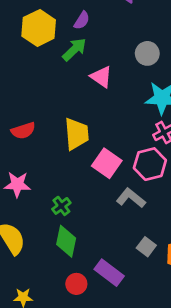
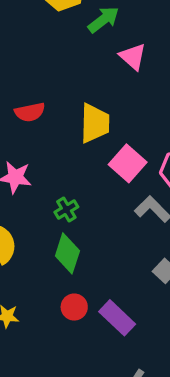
purple rectangle: (109, 273) -> (117, 318), moved

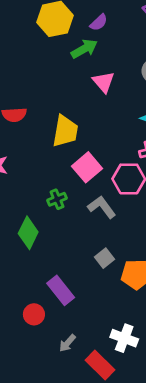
green cross: (66, 209) -> (57, 199), moved
red circle: (74, 307) -> (34, 314), moved

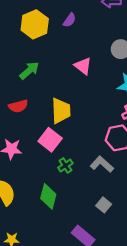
green arrow: (84, 49) -> (29, 70), moved
pink square: (87, 167) -> (50, 140), moved
gray square: (105, 258) -> (104, 205), moved

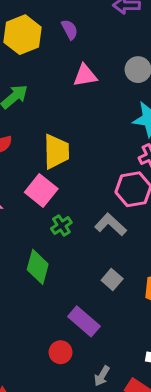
purple semicircle: (69, 20) -> (70, 29), turned -64
pink triangle: (83, 66) -> (85, 75), moved, turned -48

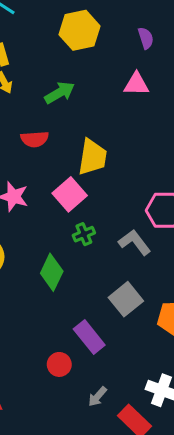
purple semicircle: (70, 29) -> (146, 38), moved
gray square: (112, 279) -> (126, 299), size x1.5

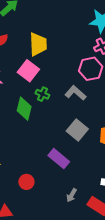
green cross: (84, 234) -> (42, 94), turned -32
green diamond: (52, 272) -> (24, 109), moved
red circle: (59, 364) -> (26, 182), moved

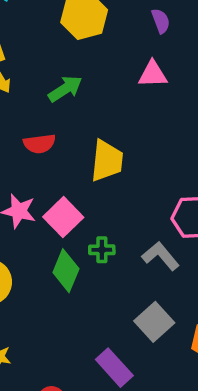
pink square: (28, 71) -> (63, 217), moved
green cross: (42, 94) -> (102, 250), turned -32

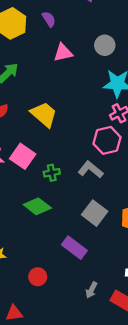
purple semicircle: (161, 21) -> (49, 19), moved
yellow trapezoid: (107, 161) -> (44, 114), turned -44
green diamond: (66, 271) -> (37, 206), moved, turned -64

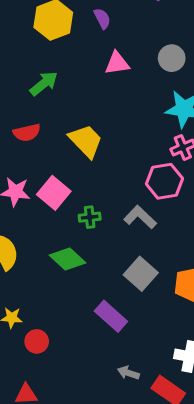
red circle: (38, 277) -> (37, 341), moved
gray arrow: (91, 290) -> (128, 373), turned 77

